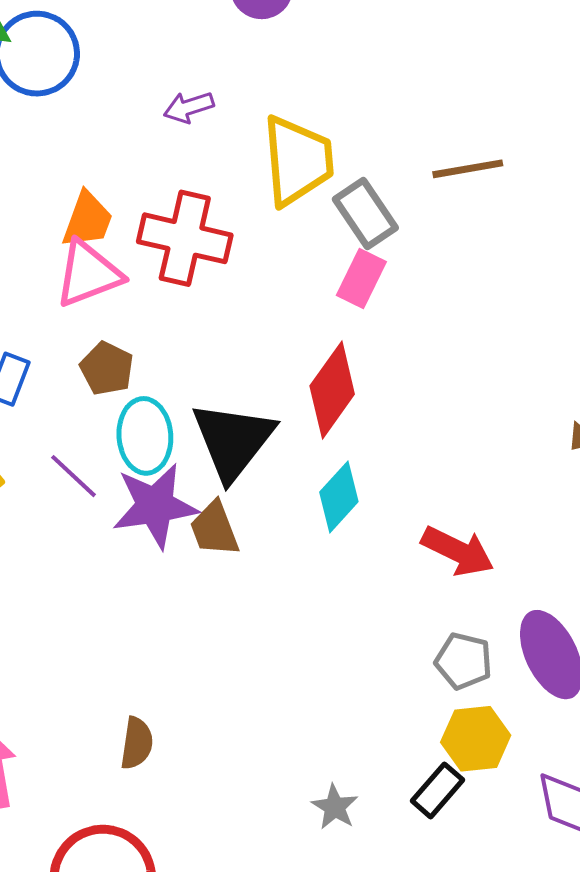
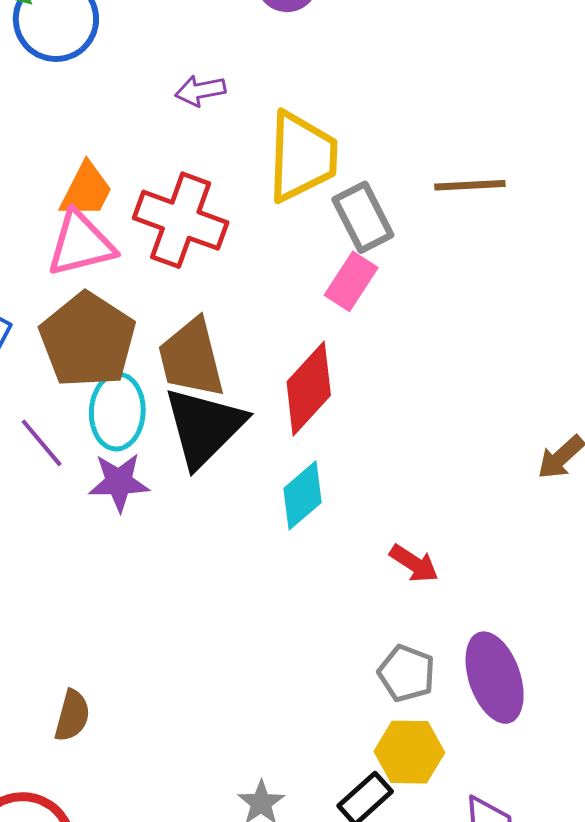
brown pentagon: (107, 369) -> (88, 340), size x1.8
purple star: (155, 506) -> (119, 482), size x0.7
brown trapezoid: (214, 529) -> (191, 358), moved, size x1.4
red arrow: (458, 551) -> (414, 563), size x0.7

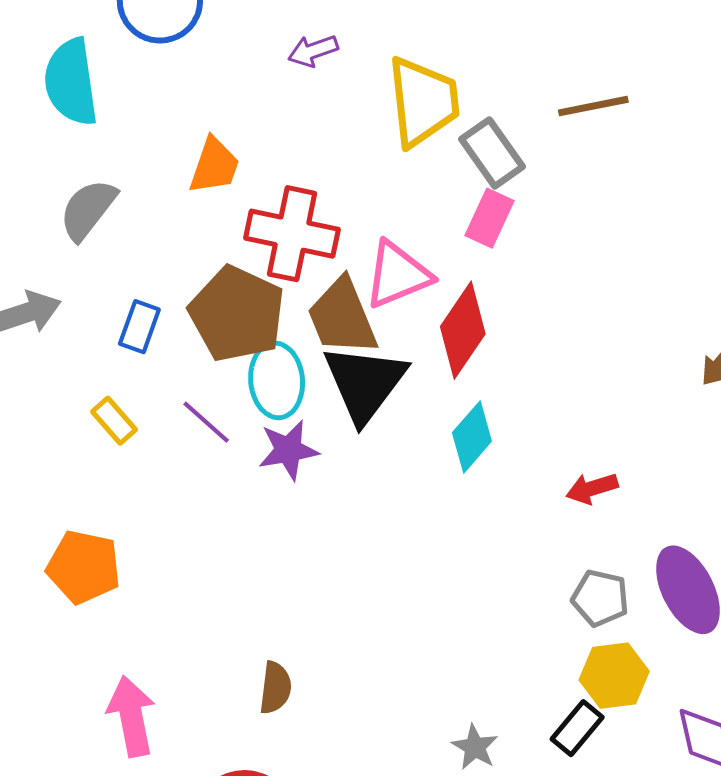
red cross: (181, 220) -> (292, 234), moved
pink triangle: (81, 244) -> (398, 275), moved
red arrow: (414, 563) -> (592, 488), turned 138

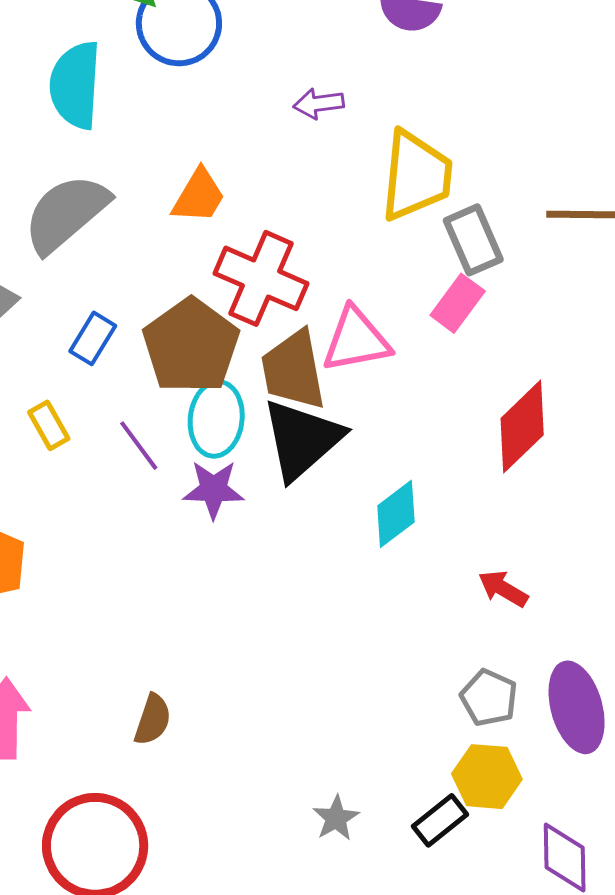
gray semicircle: (88, 210) -> (66, 213), size x1.4
red diamond: (463, 330) -> (522, 427), moved
red arrow: (592, 488) -> (503, 589), turned 36

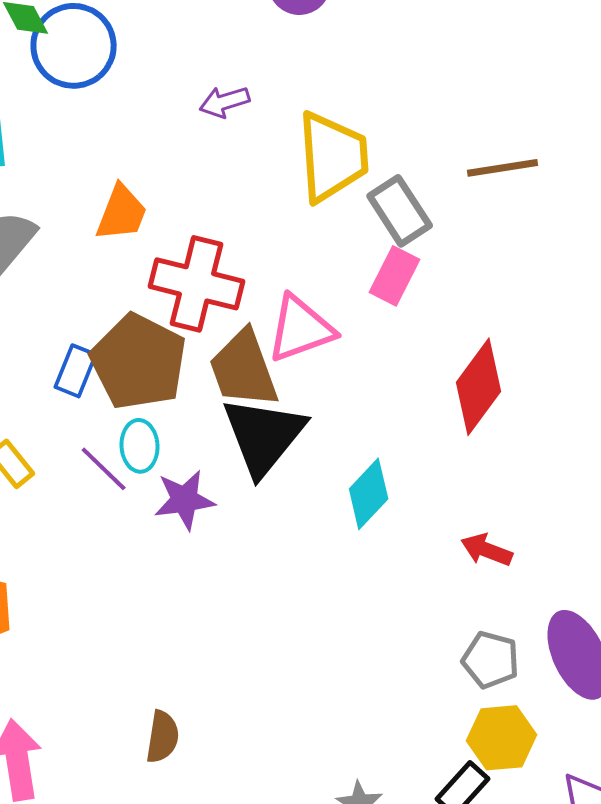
blue rectangle: (93, 338) -> (76, 371), moved
cyan ellipse: (216, 419) -> (140, 446), moved, size x0.7

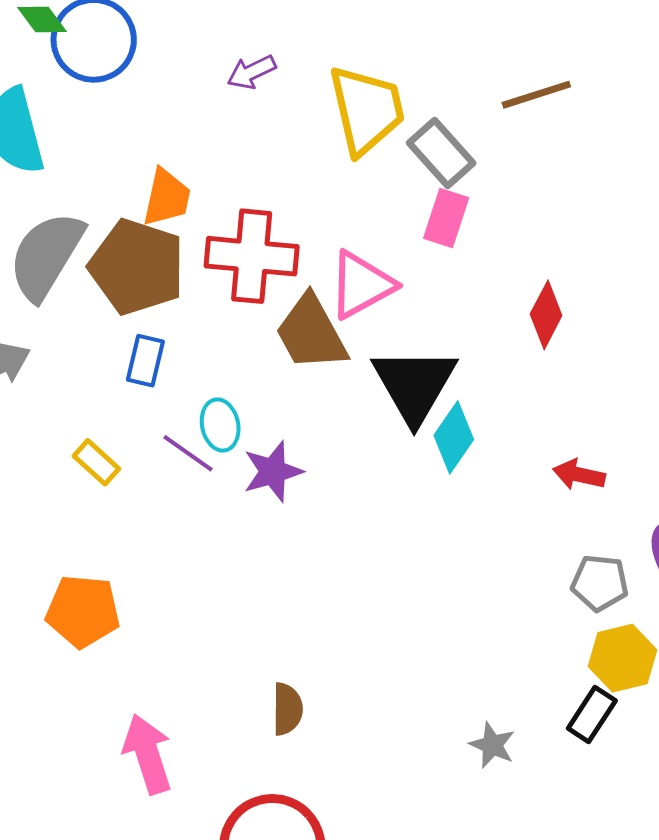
brown pentagon: (139, 362) -> (137, 267), moved
red diamond: (479, 387) -> (546, 315), size x0.7
black triangle: (264, 436) -> (414, 385), moved

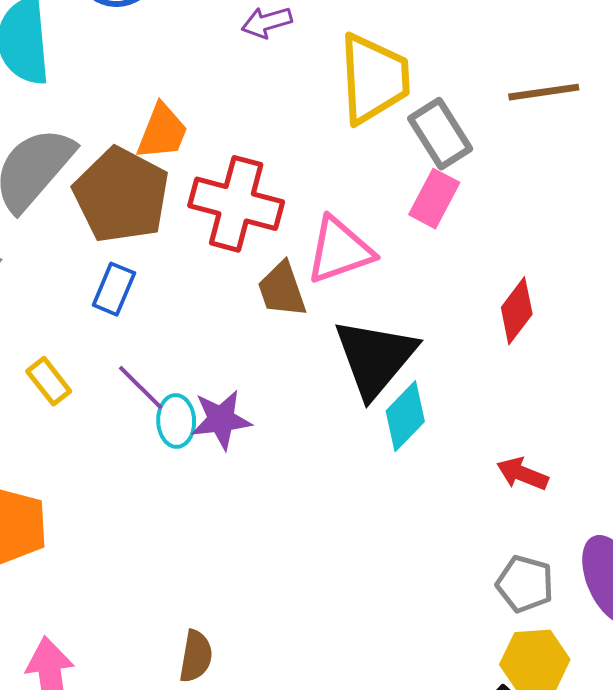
brown trapezoid: (311, 333) -> (282, 289), size x0.7
cyan ellipse: (220, 425) -> (176, 421), moved

